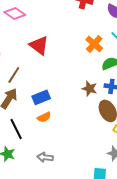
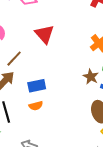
brown star: (90, 89) -> (91, 77), moved

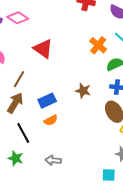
brown star: (91, 77) -> (83, 91), moved

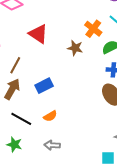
brown star: (83, 91) -> (75, 48), moved
orange semicircle: (51, 120) -> (50, 116), moved
black line: (23, 133) -> (21, 119), turned -30

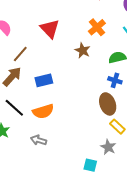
orange cross: (93, 29) -> (97, 27), moved
orange semicircle: (50, 116) -> (43, 111), size x1.5

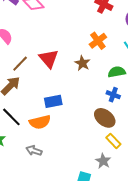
red triangle: (50, 29) -> (49, 59), moved
blue rectangle: (44, 80) -> (53, 101), moved
brown ellipse: (108, 104) -> (105, 118), turned -35

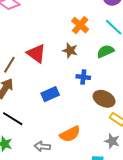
blue cross: (113, 95) -> (83, 77), moved
orange semicircle: (40, 122) -> (70, 134), moved

